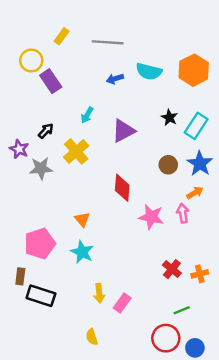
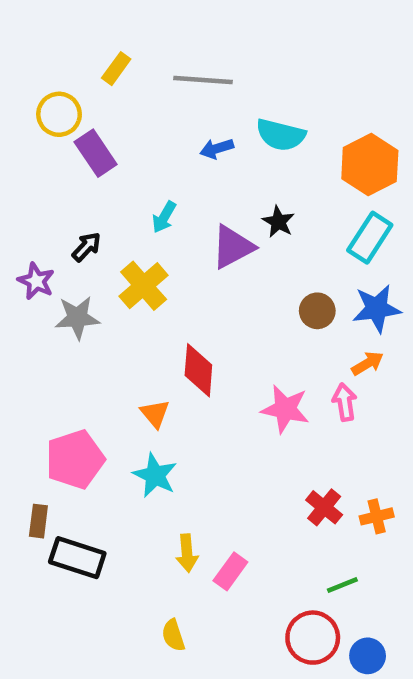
orange hexagon: (194, 70) -> (370, 165), moved
black star: (169, 117) -> (278, 222), moved
blue star: (200, 164) -> (377, 309), turned 30
red diamond: (122, 188) -> (198, 370), moved

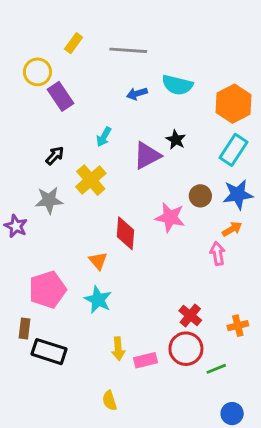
purple star: (36, 281) -> (16, 226), moved
pink star: (285, 409) -> (170, 218), moved
red cross: (324, 507) -> (190, 316), moved
pink rectangle: (230, 571) -> (146, 360), turned 40
red circle: (313, 638) -> (186, 349), moved

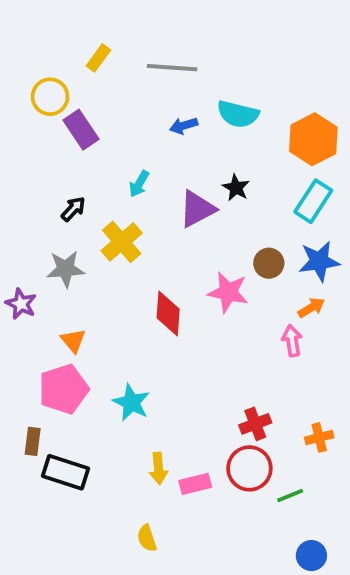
orange triangle: (98, 261) -> (73, 341), moved
red cross: (190, 316) -> (255, 424), turned 30

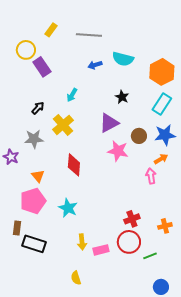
purple triangle: (197, 209) -> (109, 123), moved
red diamond: (168, 314) -> (74, 165), moved

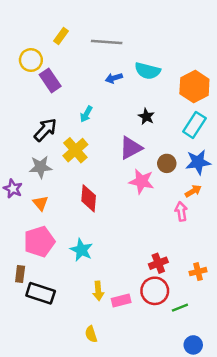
black arrow: (38, 108) -> (45, 130), size x1.5
orange triangle: (38, 176) -> (41, 203), moved

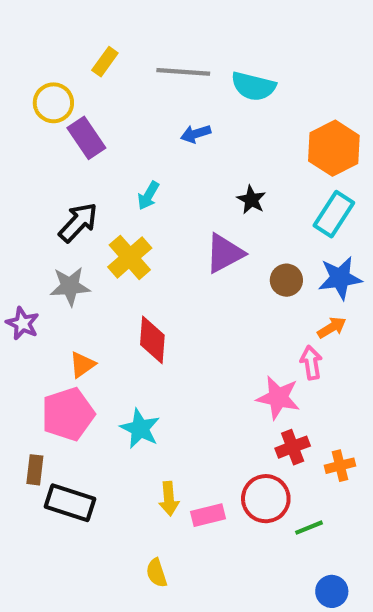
cyan semicircle: (148, 71) -> (253, 86), moved
pink star: (142, 181) -> (278, 398), moved
orange triangle: (41, 203) -> (82, 365), moved, turned 35
red cross: (158, 263) -> (293, 447), moved

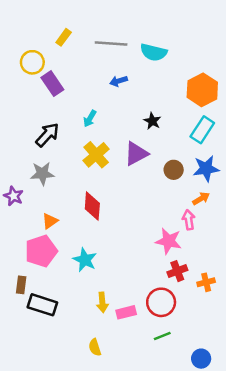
yellow cross: (130, 257) -> (96, 155), moved
green line: (309, 528) -> (162, 336), moved

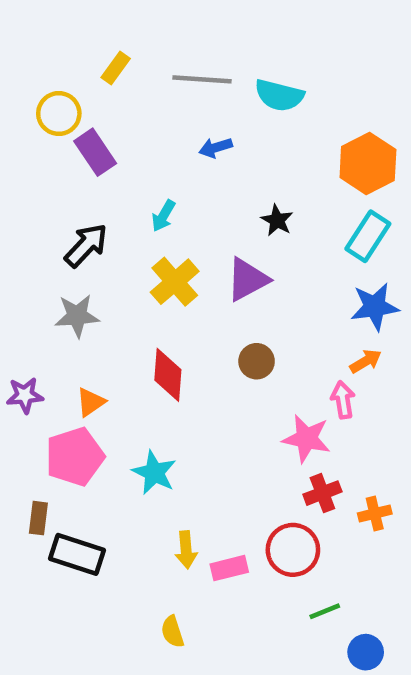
brown circle: (174, 170) -> (257, 361), moved
purple star: (14, 196) -> (25, 395), moved, turned -30
green line: (162, 336) -> (325, 611), moved

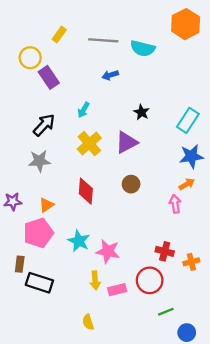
orange hexagon: (368, 164) -> (186, 24), moved
pink star: (307, 438) -> (108, 251), moved
red cross: (322, 493) -> (165, 251), turned 36

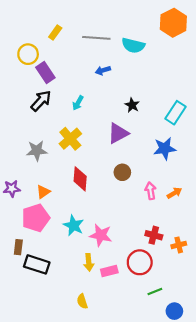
black arrow: (44, 125) -> (41, 101), moved
yellow cross: (89, 144) -> (70, 139), moved
blue star: (191, 156) -> (165, 148), moved
orange arrow: (187, 184) -> (174, 193), moved
pink arrow: (175, 204) -> (151, 191), moved

